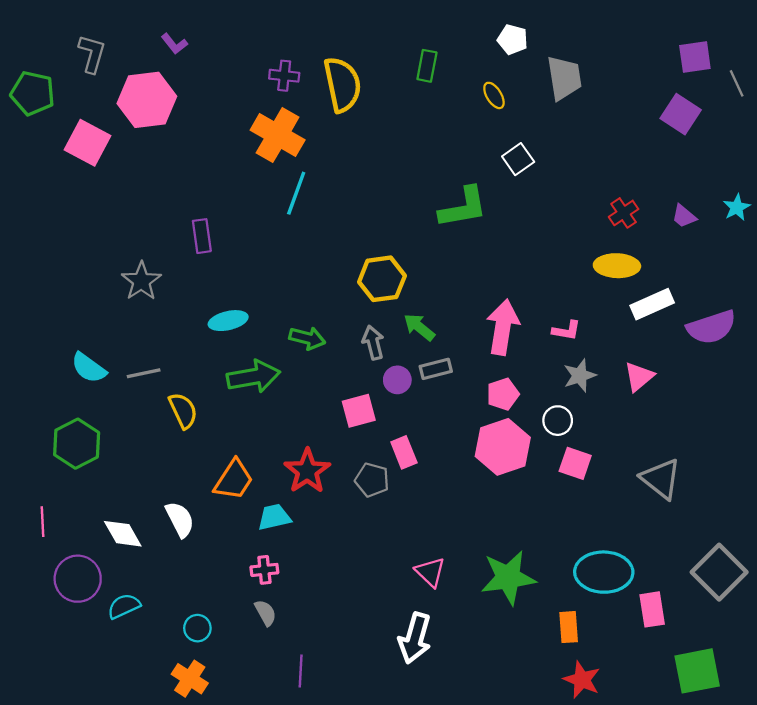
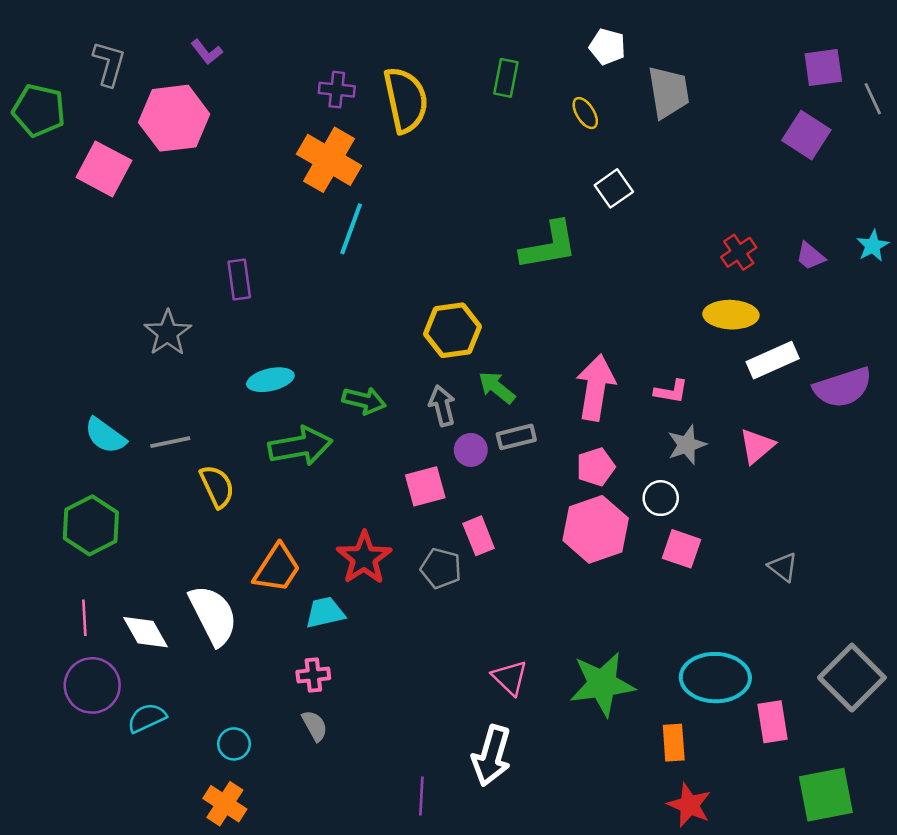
gray triangle: (661, 479) -> (783, 567), size x0.6
white semicircle: (180, 519) -> (213, 615), size x1.4
pink line: (43, 522) -> (84, 618), moved
purple line: (301, 671) -> (421, 796), moved

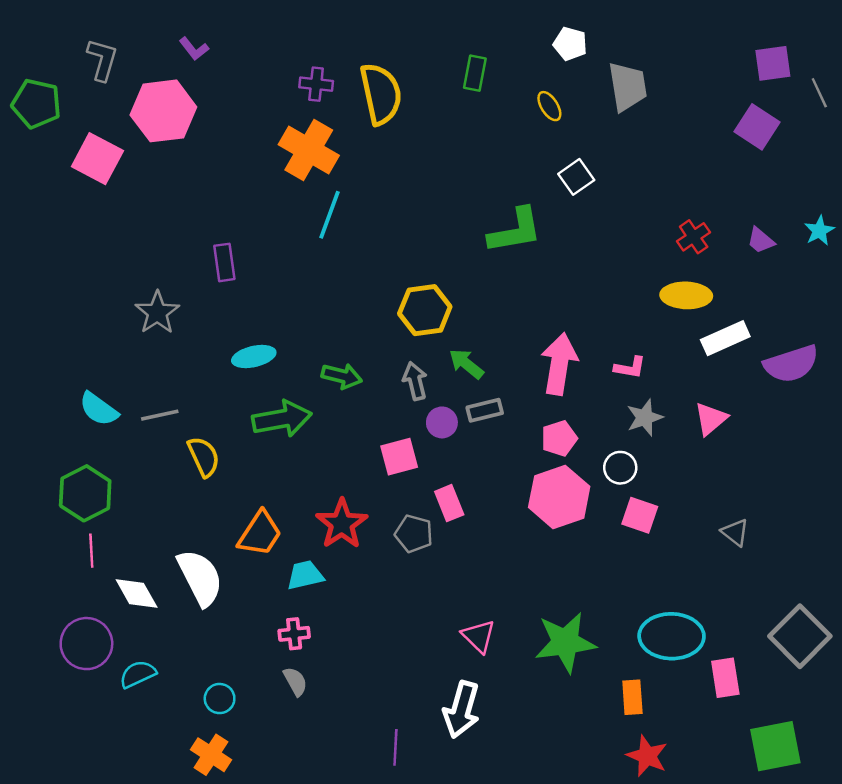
pink line: (84, 618) -> (91, 551), moved

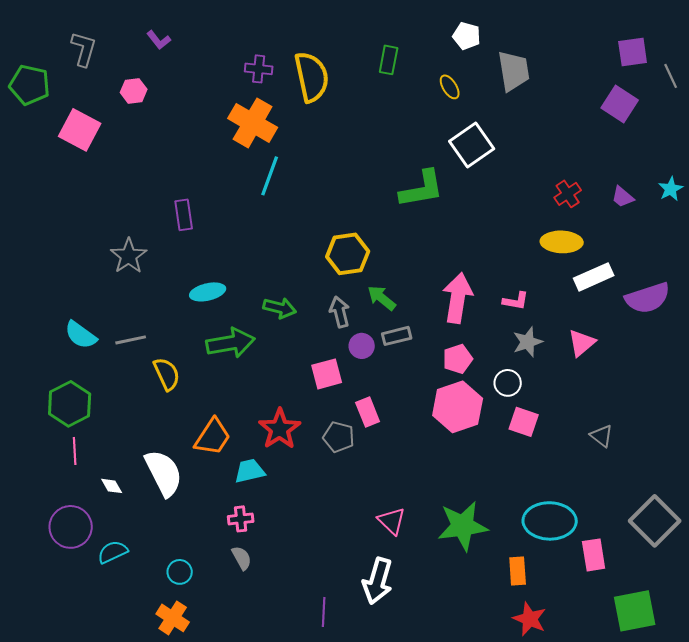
pink hexagon: (163, 111) -> (134, 91), size x0.5
white square: (576, 177) -> (472, 145), size x1.5
white diamond: (137, 593) -> (112, 486), size x0.6

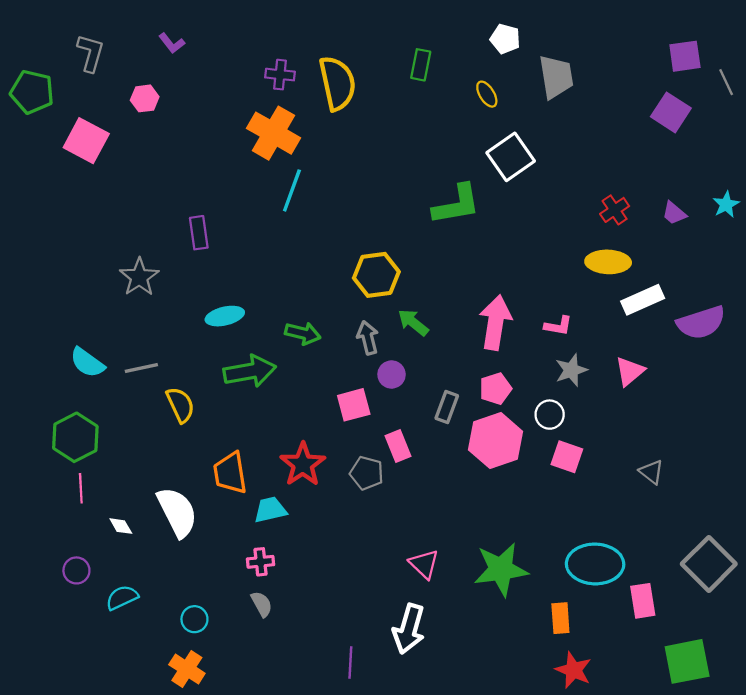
gray rectangle: (397, 336) -> (447, 407), moved, turned -56
orange trapezoid: (213, 437) -> (230, 473), turned 138
purple circle: (71, 527) -> (76, 570), size x0.6

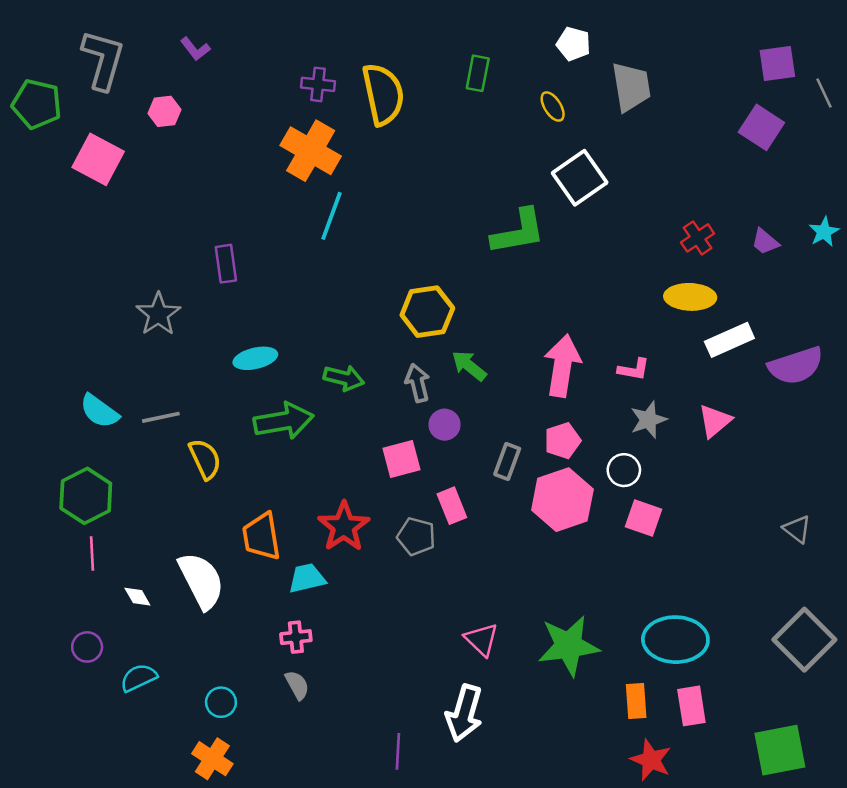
gray L-shape: (91, 53) -> (103, 60), size x1.4
gray triangle: (651, 472) -> (797, 529), moved
pink rectangle: (643, 601) -> (691, 706), moved

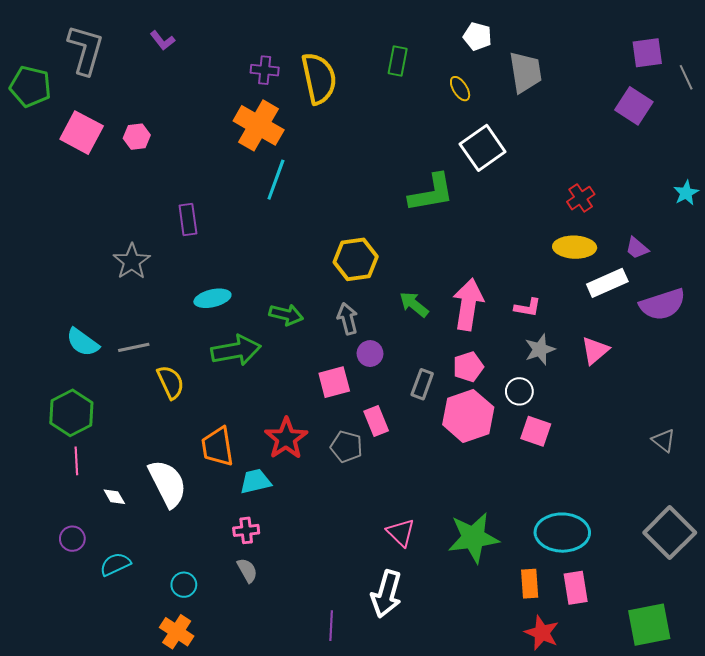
pink hexagon: (164, 111) -> (137, 137), moved
purple trapezoid: (765, 242) -> (637, 248), moved
green arrow: (469, 366) -> (414, 304), moved

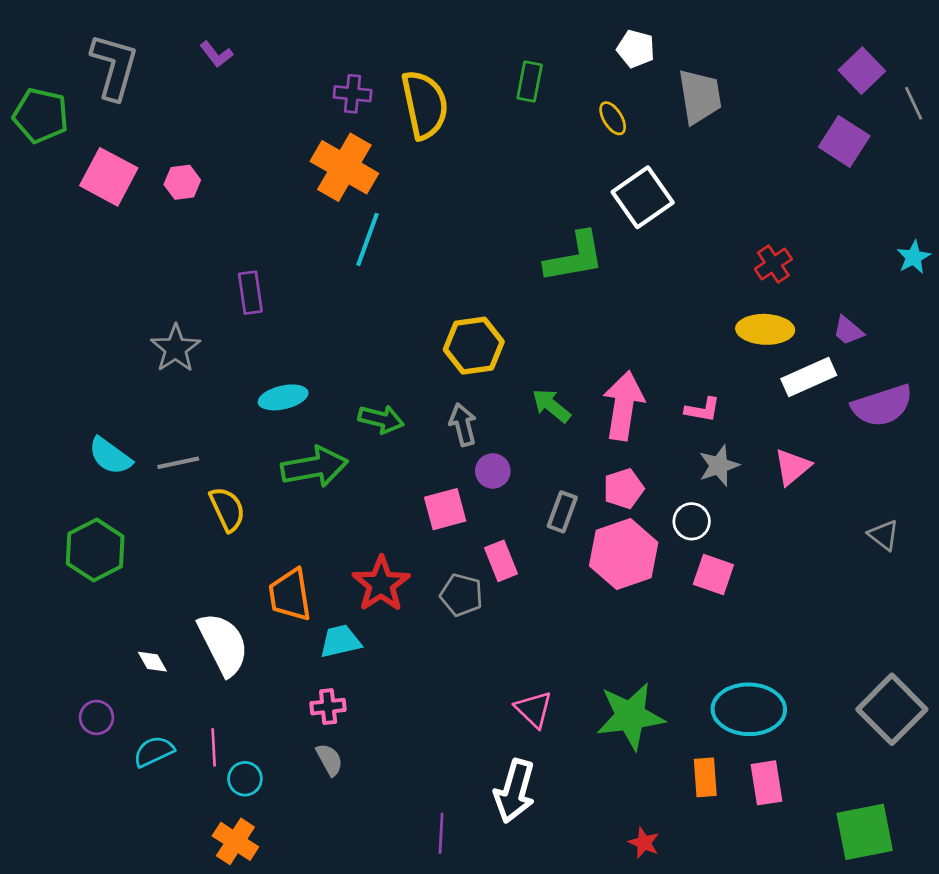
purple square: (647, 53) -> (862, 71), turned -36
gray triangle: (664, 440) -> (884, 535), moved
pink line: (76, 461) -> (214, 747), moved
red star: (542, 633) -> (644, 843), moved, size x0.7

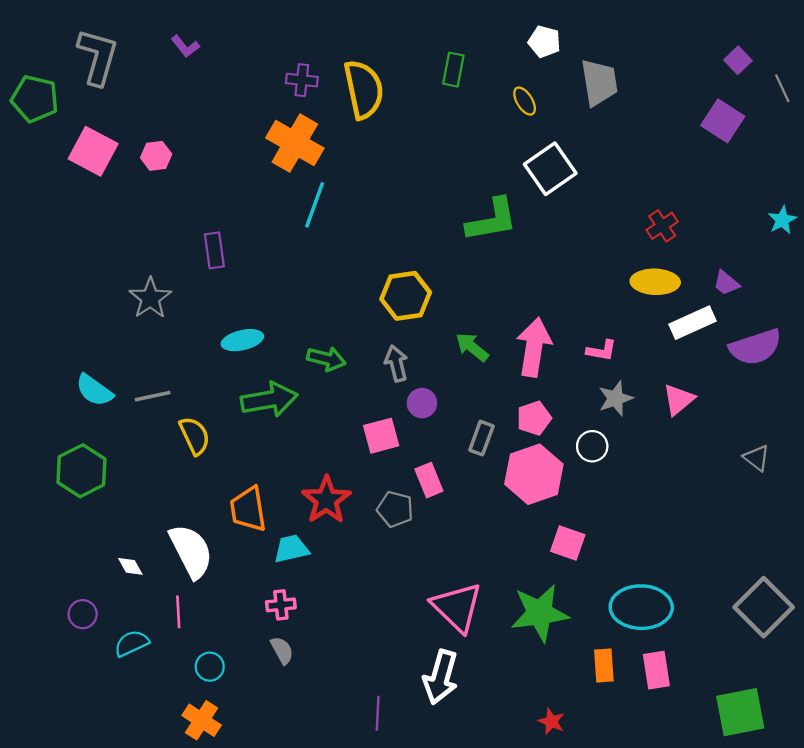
purple square: (862, 71) -> (738, 60), size x0.7
pink square: (713, 574) -> (568, 543), moved
pink triangle: (534, 709) -> (457, 607), size x1.6
pink line: (214, 747) -> (178, 612), moved

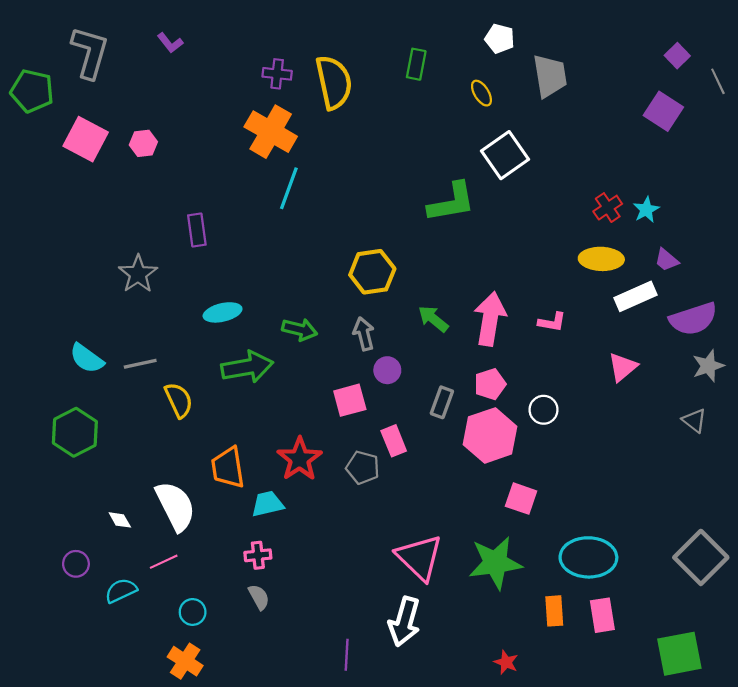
cyan star: (782, 220) -> (646, 210), moved
gray star: (616, 398) -> (708, 366), moved
pink line: (178, 612) -> (164, 562), turned 68

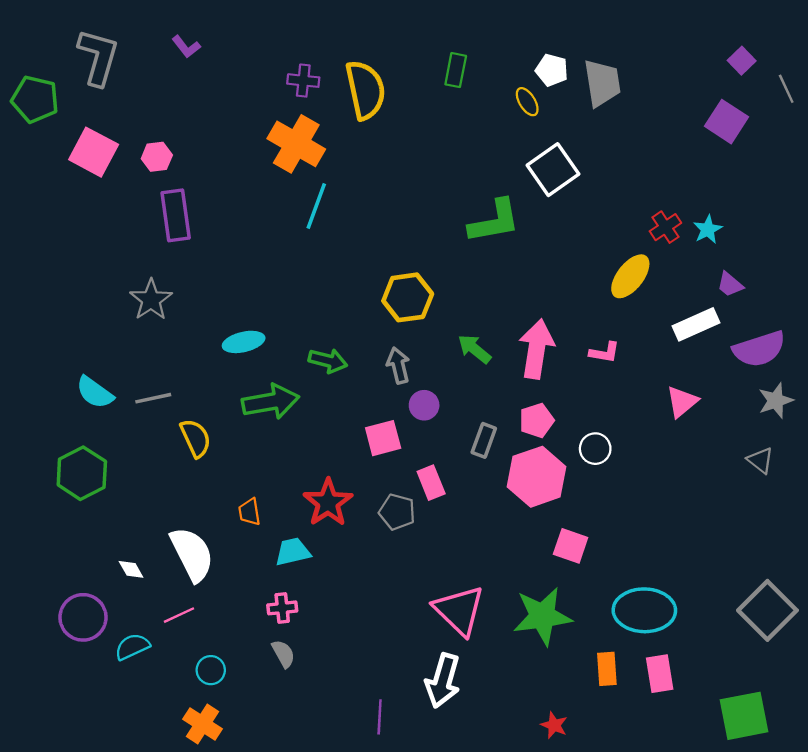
white pentagon: (500, 39) -> (552, 70), moved
purple rectangle: (197, 230) -> (176, 215), moved, size x1.4
yellow ellipse: (601, 259) -> (630, 276), moved, turned -54
orange trapezoid: (228, 468) -> (249, 512), size x0.6
purple circle: (76, 564) -> (83, 617), size x1.6

